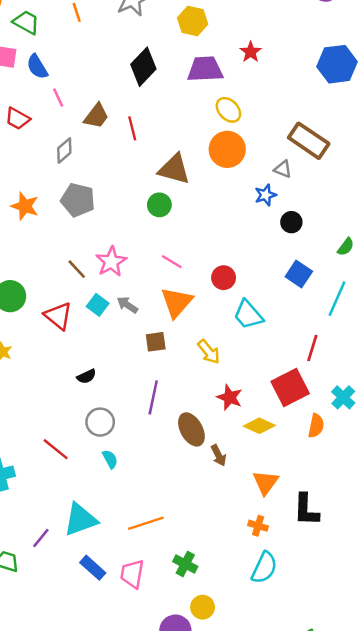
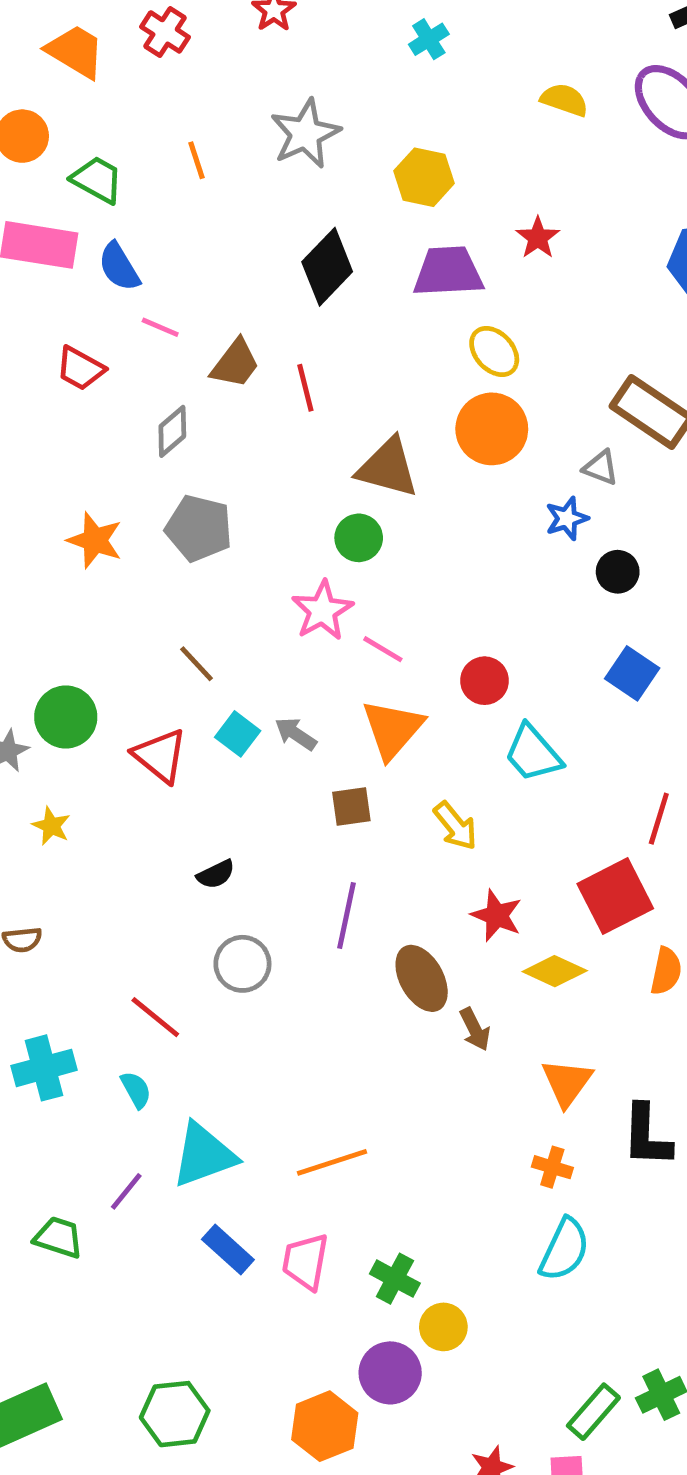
pink line: (58, 98) -> (160, 327), turned -42
pink star: (111, 262) -> (322, 610), moved
cyan semicircle: (110, 459) -> (136, 1090), moved
green cross: (185, 564) -> (395, 1279), moved

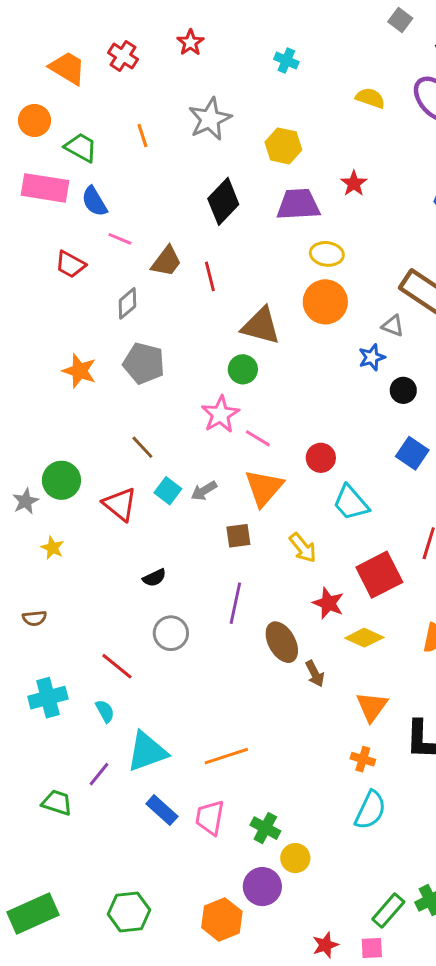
cyan cross: (429, 39) -> (286, 61), turned -35
yellow ellipse: (494, 351) -> (327, 254), turned -40
gray arrow: (296, 734) -> (204, 491), turned -65
red square: (615, 896) -> (379, 575), moved

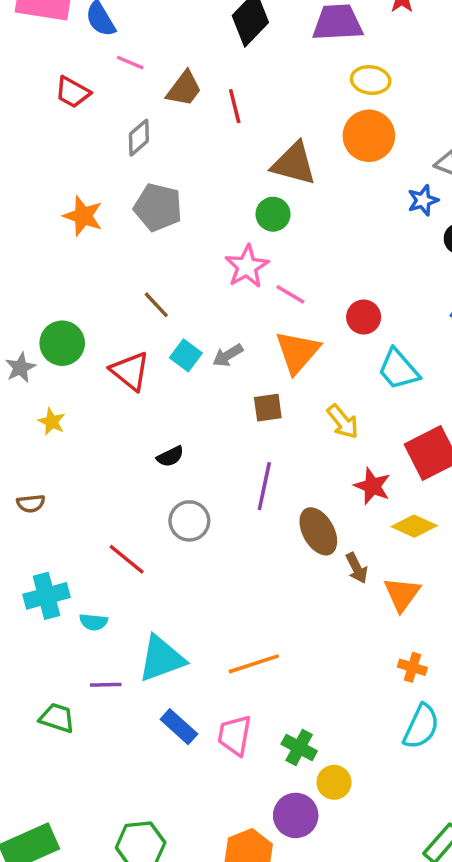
orange triangle: (372, 707) -> (402, 594), moved
cyan semicircle: (105, 711) -> (94, 622), moved, turned 125
purple line: (99, 774) -> (106, 685), turned 50

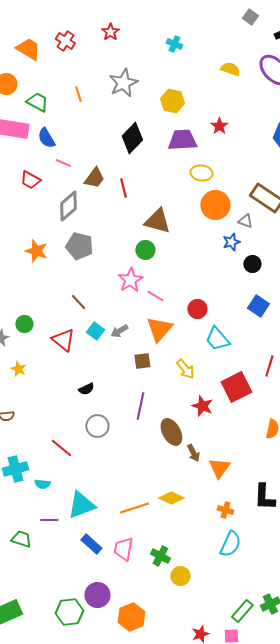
orange circle: (369, 136) -> (215, 205), moved
gray diamond: (139, 138) -> (68, 206), size x1.4
green circle: (62, 343) -> (24, 324), size x0.7
yellow diamond: (414, 526) -> (171, 498), moved
purple circle: (296, 815) -> (97, 595), moved

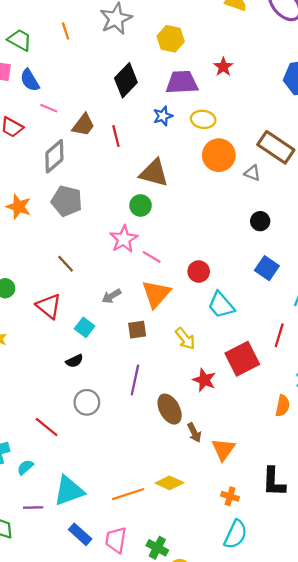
blue star: (231, 242) -> (163, 116), moved
cyan square: (95, 331) -> (85, 327), moved
cyan semicircle: (42, 484) -> (25, 467), turned 133

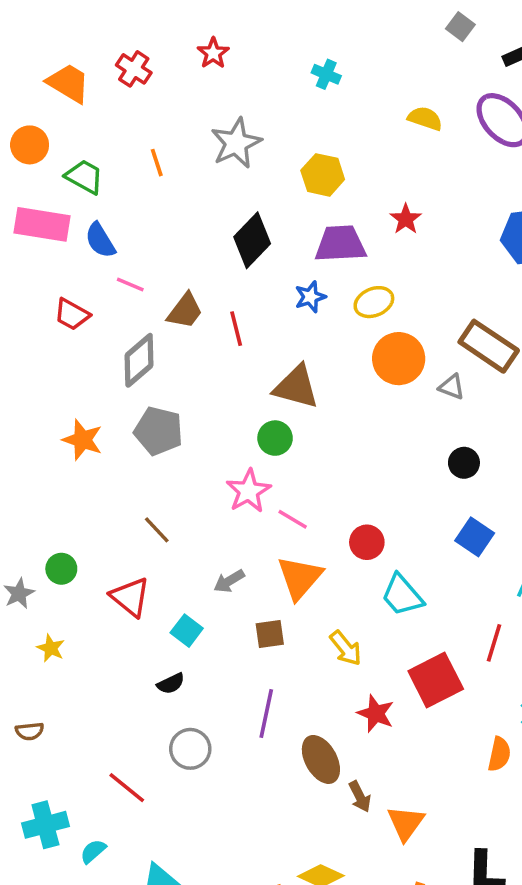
yellow ellipse: (203, 119) -> (374, 302), turned -30

